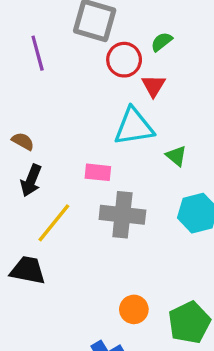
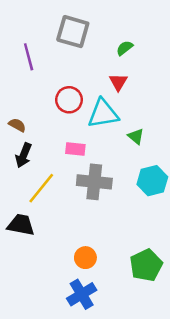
red circle: (124, 60) -> (69, 100), moved
orange circle: (134, 309) -> (85, 258), moved

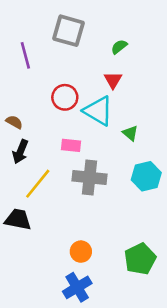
cyan triangle: (103, 114) -> (98, 111), turned 40

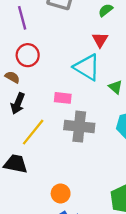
red circle: (65, 97) -> (28, 55), moved
orange circle: (81, 252) -> (61, 193), moved

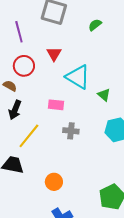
red triangle: (100, 40) -> (54, 54), moved
gray cross: (79, 127) -> (71, 131), size x0.6
orange circle: (61, 193) -> (54, 182), moved

